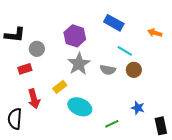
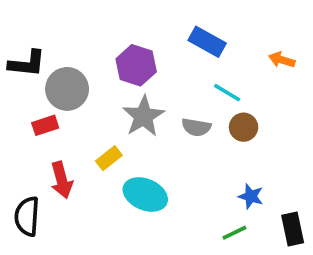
gray circle: (37, 49) -> (67, 89), size x1.5
green line: (112, 124) -> (234, 233), moved

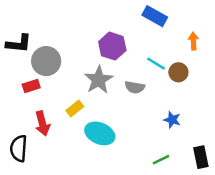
blue rectangle: (207, 42) -> (155, 16), moved
orange arrow: (282, 60) -> (193, 41), turned 70
purple hexagon: (136, 65) -> (112, 46), moved
brown circle: (244, 127) -> (178, 72), moved
blue star: (251, 196) -> (172, 120), moved

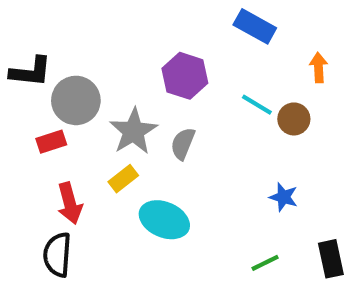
gray star: (99, 80) -> (133, 131), moved
gray semicircle: (135, 87) -> (183, 144), moved, turned 102
black semicircle: (19, 148) -> (57, 255), moved

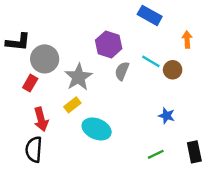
red rectangle: (51, 142) -> (30, 83), turned -42
gray semicircle: (183, 144) -> (122, 71), moved

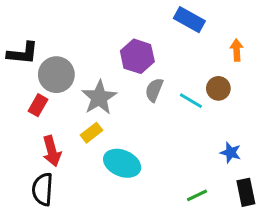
cyan line: (151, 61) -> (191, 101), moved
blue star: (167, 116) -> (231, 153), moved

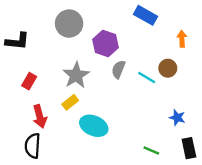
gray circle: (56, 75) -> (69, 24), moved
green line: (197, 195) -> (151, 150), turned 49

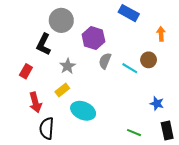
black L-shape: (17, 41) -> (44, 44), moved, turned 110
gray star: (76, 75) -> (68, 66), size x0.7
black semicircle: (33, 146) -> (47, 128), moved

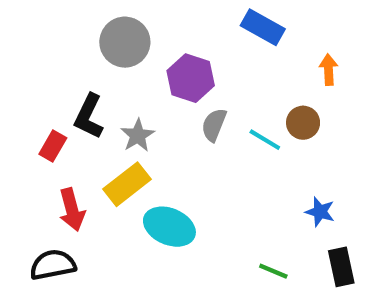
black L-shape: (44, 44) -> (89, 116), moved
yellow rectangle: (62, 90) -> (127, 184), size x1.5
black semicircle: (47, 128) -> (53, 265), moved, turned 75

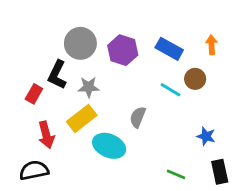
blue rectangle: (263, 27) -> (169, 49), moved
gray circle: (125, 42) -> (80, 43), moved
gray semicircle: (214, 125) -> (138, 117), moved
gray star: (138, 135) -> (89, 87), turned 30

